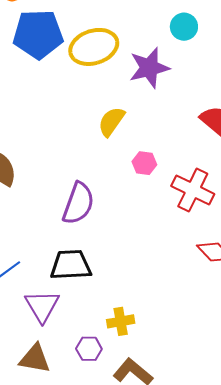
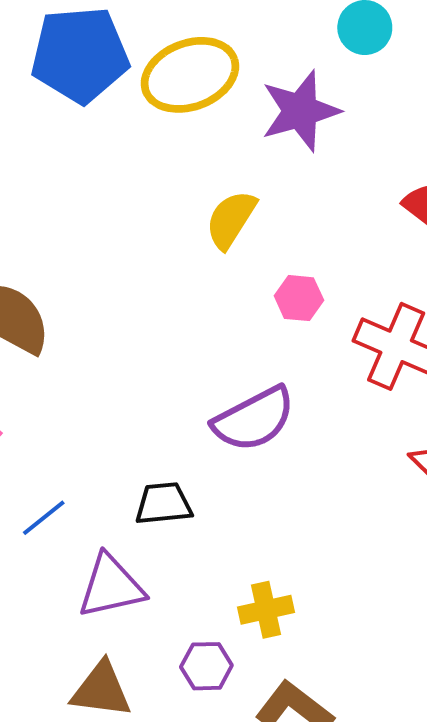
purple semicircle: (78, 203) -> (254, 419), moved, turned 45
black trapezoid: (71, 265) -> (164, 504), size x0.7
purple triangle: (42, 306) -> (111, 586), turned 51

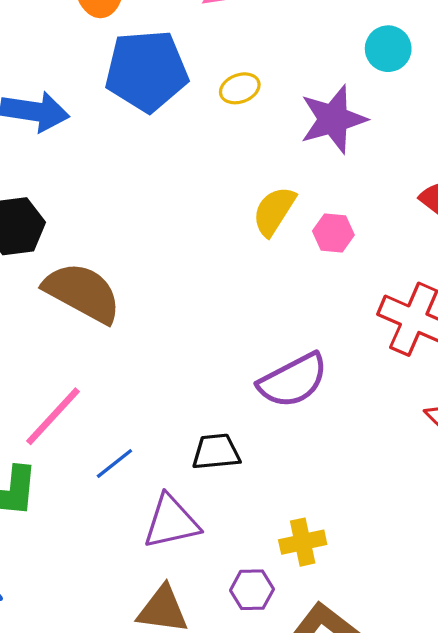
yellow ellipse: (190, 75) -> (240, 88), size x0.5
pink hexagon: (299, 298) -> (333, 233), moved

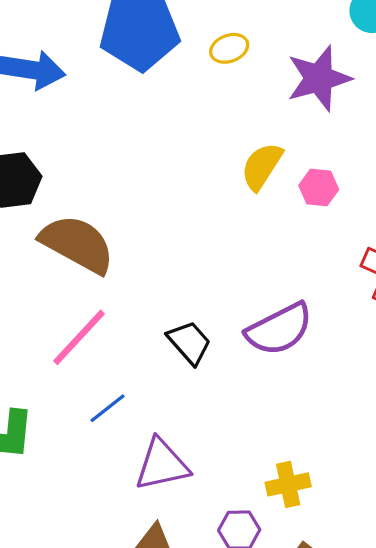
pink line: (53, 416) -> (79, 337), moved
black trapezoid: (216, 452) -> (189, 342), moved, turned 54

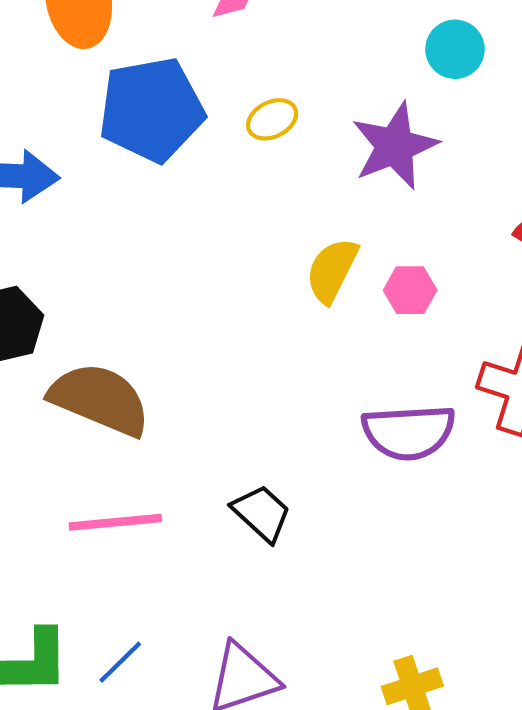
purple semicircle: (279, 329) -> (409, 432), moved, turned 30
pink line: (79, 337) -> (115, 522), turned 48
blue line: (108, 408) -> (120, 662), moved

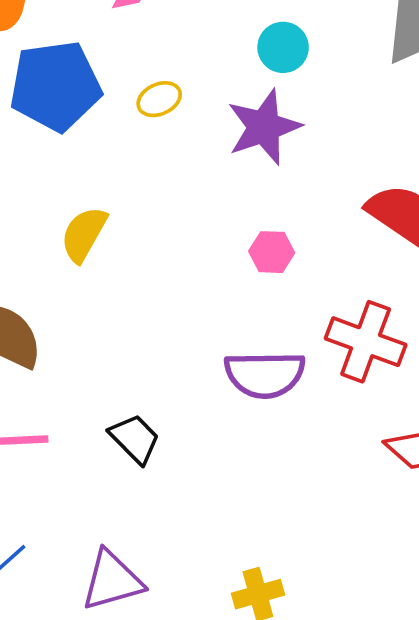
cyan circle: (455, 49) -> (283, 47), moved
yellow semicircle: (332, 270) -> (84, 234), moved

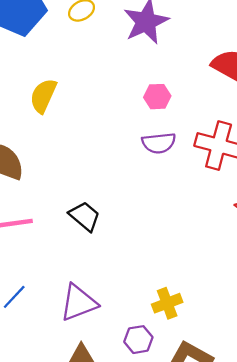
purple semicircle: (265, 375) -> (159, 143), moved, size x0.7

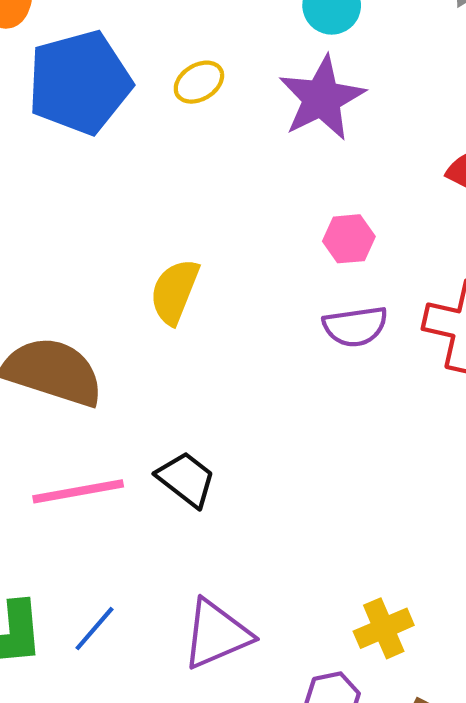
yellow semicircle: (43, 96) -> (175, 291), moved
black trapezoid: (85, 216) -> (186, 479), moved

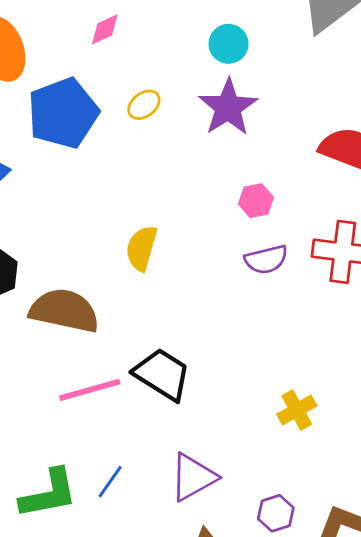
black trapezoid: (186, 479) -> (162, 374), size x1.4
yellow cross: (384, 628) -> (297, 410), moved

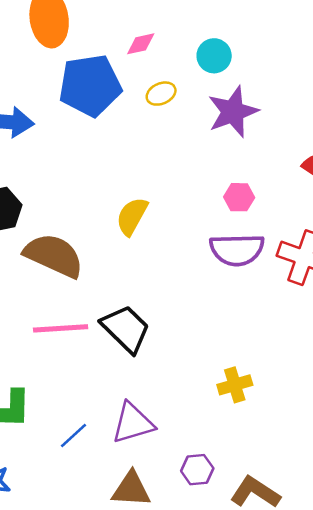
pink diamond: (105, 29) -> (141, 44), moved
cyan circle: (229, 44) -> (214, 56), moved
purple semicircle: (266, 260) -> (237, 250), size x1.4
blue line: (110, 482) -> (73, 435), moved

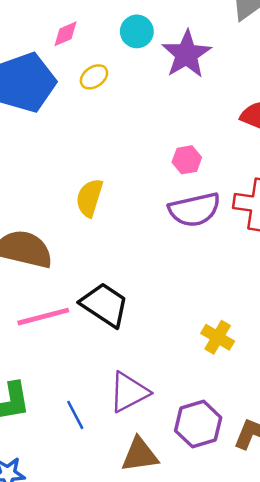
purple star: (233, 112) -> (186, 54), moved
yellow cross: (235, 385) -> (218, 337), turned -32
blue line: (73, 435) -> (75, 415), turned -64
purple hexagon: (197, 470) -> (198, 424), size x1.5

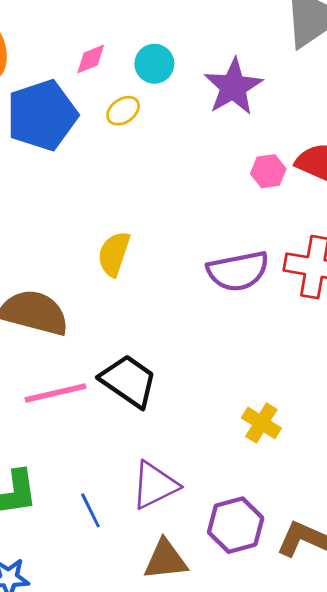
cyan circle: (137, 31) -> (154, 64), moved
pink hexagon: (187, 160) -> (268, 171), moved

